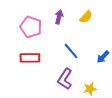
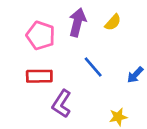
purple arrow: (59, 17) -> (77, 22), size x1.5
purple L-shape: (65, 79) -> (62, 104), moved

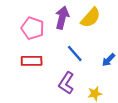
yellow semicircle: (113, 22) -> (91, 18), size x1.5
purple L-shape: (62, 104) -> (66, 83), moved

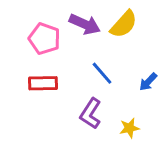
purple arrow: (62, 18) -> (85, 24), turned 100

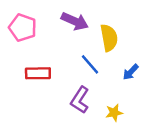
yellow semicircle: (124, 24) -> (109, 38), moved, turned -52
pink pentagon: (44, 39) -> (23, 28), moved

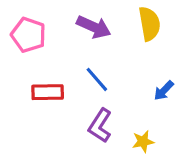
yellow semicircle: (109, 38) -> (149, 24), moved
blue line: (90, 64) -> (97, 79), moved

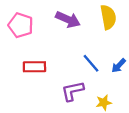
blue line: (97, 79) -> (91, 63), moved
purple L-shape: (100, 126) -> (73, 91), turned 45

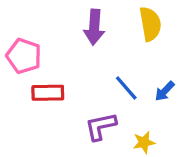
purple arrow: (68, 19) -> (94, 27), turned 70
pink pentagon: (21, 25) -> (24, 56), moved

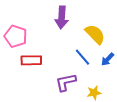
yellow semicircle: (150, 24) -> (95, 34), moved, turned -35

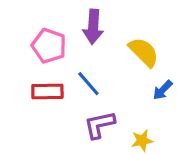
pink pentagon: (16, 36) -> (49, 46), moved
blue line: (82, 57) -> (88, 84), moved

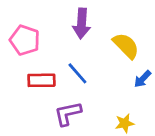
pink pentagon: (49, 46) -> (25, 40), moved
purple L-shape: (99, 125) -> (68, 114), moved

